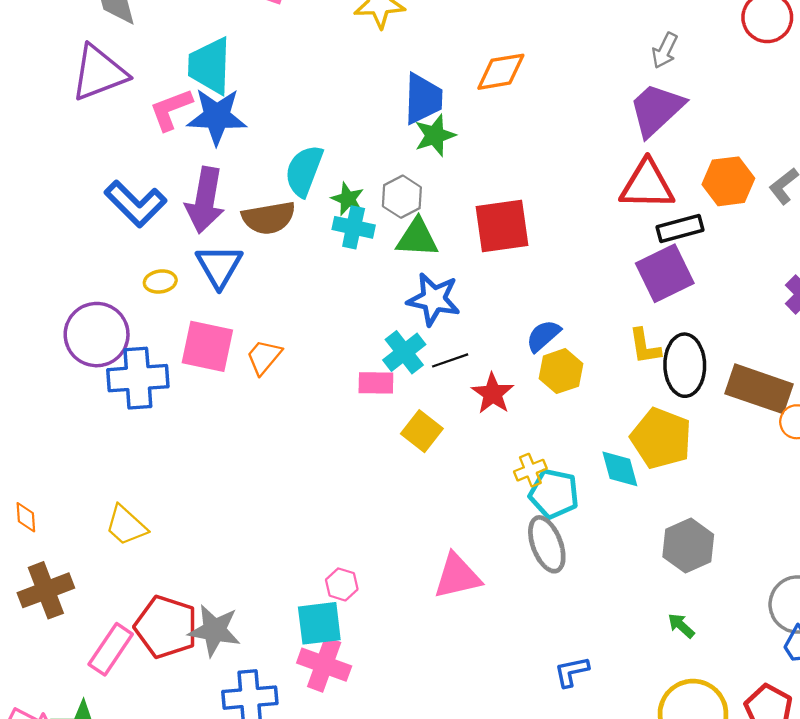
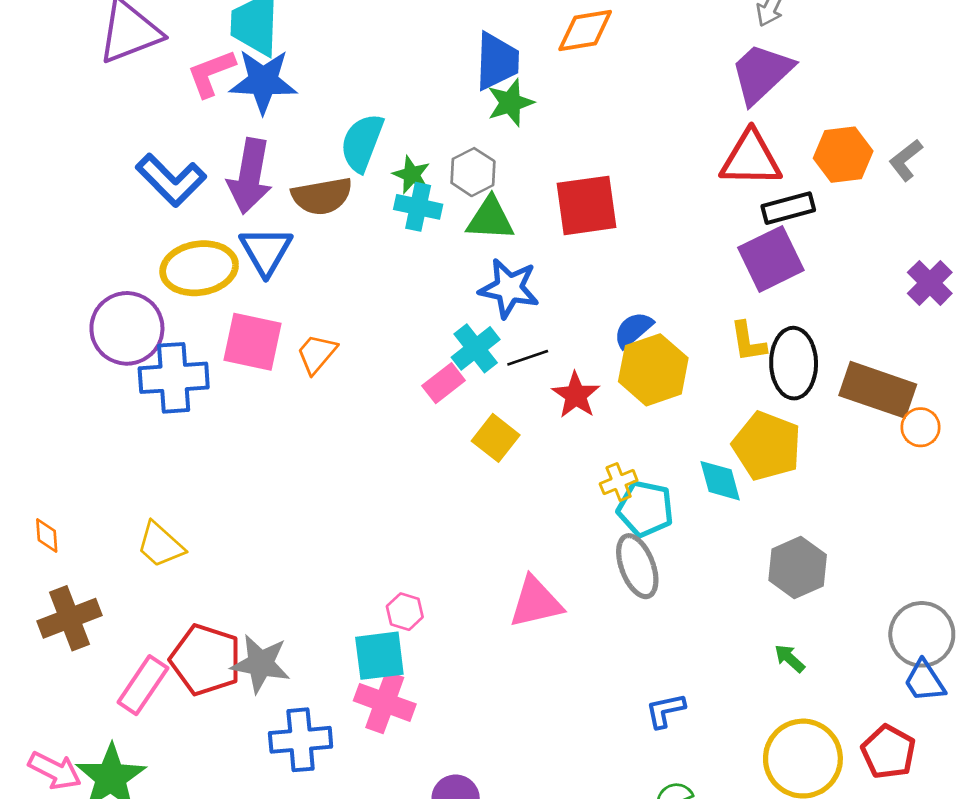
yellow ellipse: (160, 282) -> (199, 268), size x2.0
yellow hexagon: (561, 371) -> (653, 370), size x1.4
pink rectangle: (376, 383) -> (444, 383), turned -39

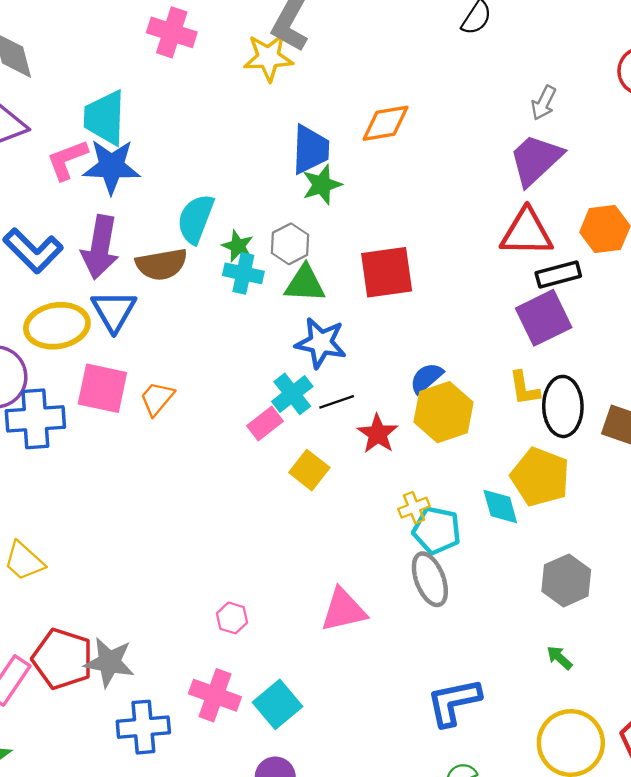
cyan square: (379, 656) -> (278, 704), moved, turned -33
blue L-shape: (665, 710) -> (454, 702), size x1.6

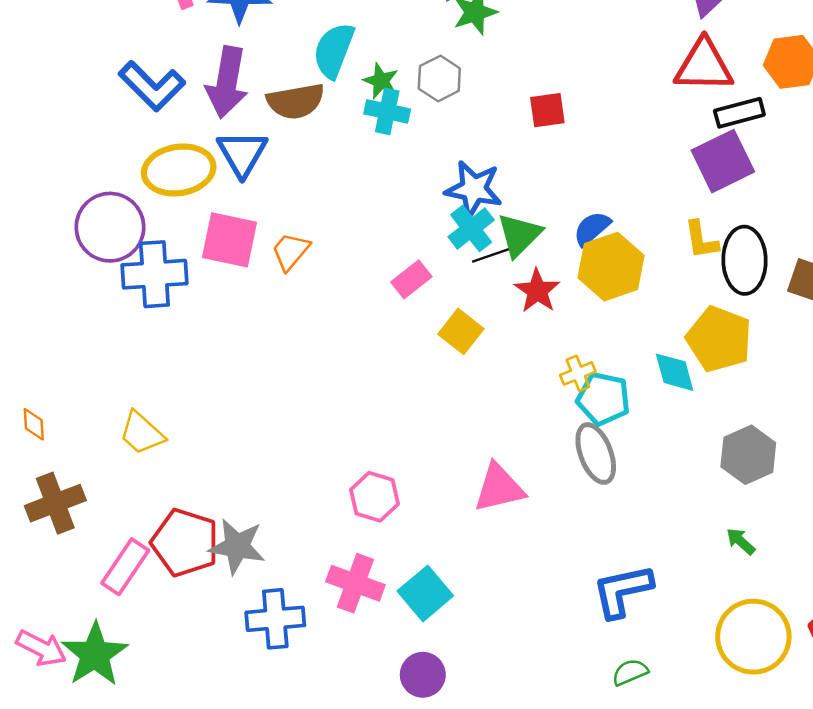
red square: (387, 272) -> (547, 110), size x0.6
green triangle: (305, 284) -> (519, 235), moved, turned -48
cyan cross: (292, 394) -> (471, 228), moved
pink hexagon: (232, 618) -> (374, 497), size x1.4

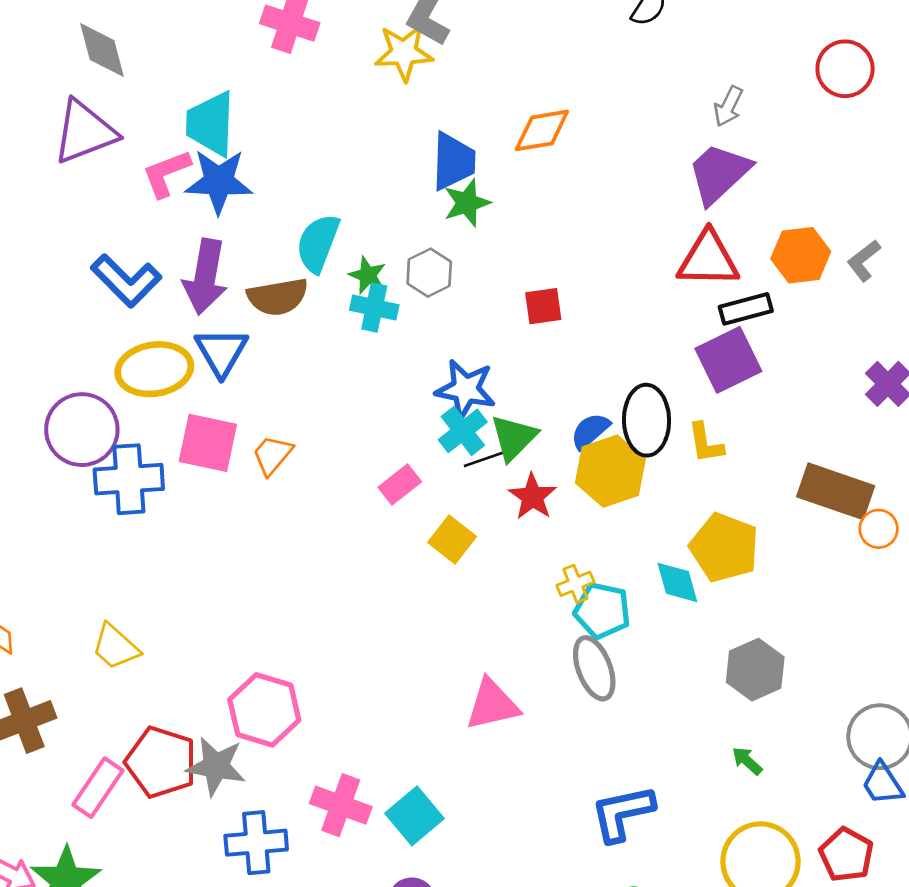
black ellipse: (745, 260) -> (647, 420), moved
pink hexagon: (374, 497) -> (264, 710), moved, size x1.4

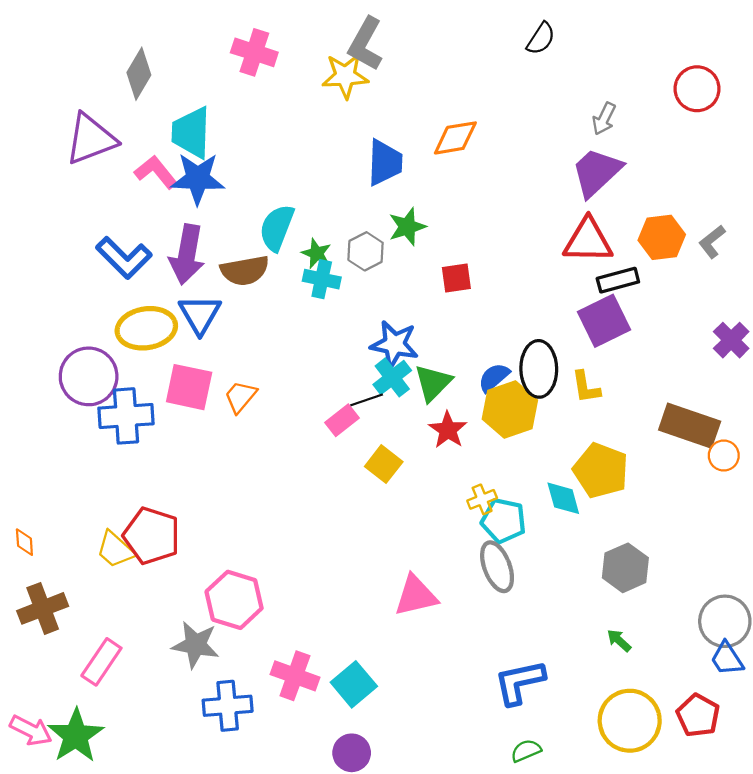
gray diamond: (102, 50) -> (139, 74), moved, turned 45
pink L-shape: (166, 173) -> (156, 172), turned 72
green star: (467, 203) -> (407, 227), moved
black line: (484, 459) -> (367, 400), moved
red pentagon: (161, 762) -> (152, 536), moved

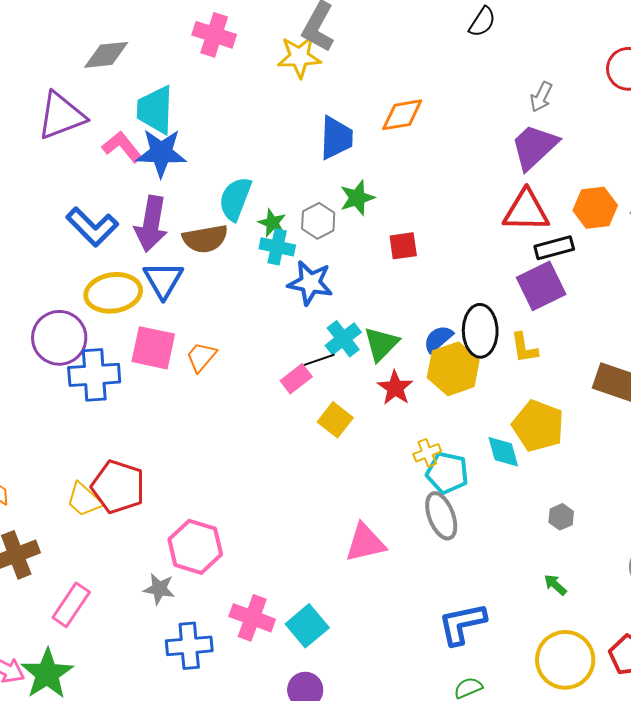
gray diamond: (139, 74) -> (106, 55), turned 54
blue star: (394, 344) -> (310, 283), moved
gray hexagon: (625, 568) -> (561, 517), size x0.6
gray star: (196, 645) -> (159, 589), size x0.7

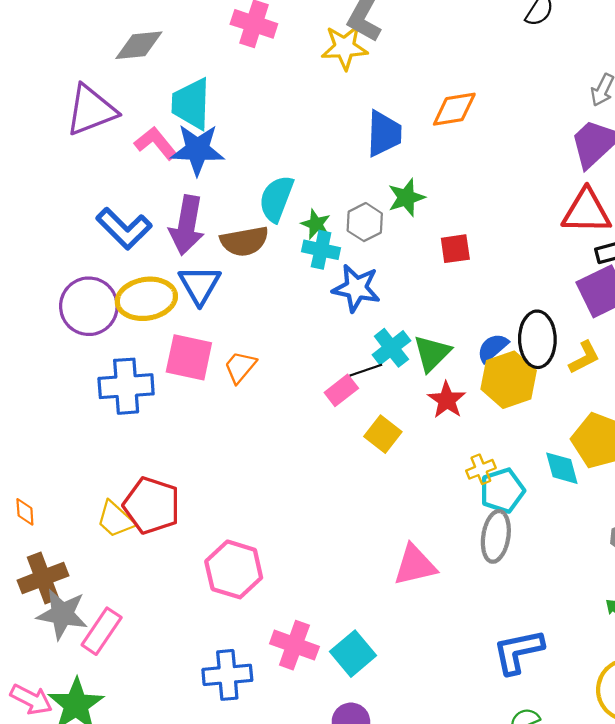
purple circle: (59, 338) -> (89, 306), moved
yellow L-shape: (524, 348) -> (584, 357), turned -108
cyan pentagon: (447, 473) -> (502, 491), turned -30
gray ellipse: (441, 516) -> (496, 536), turned 30
gray star: (159, 589) -> (62, 614), moved, size x1.5

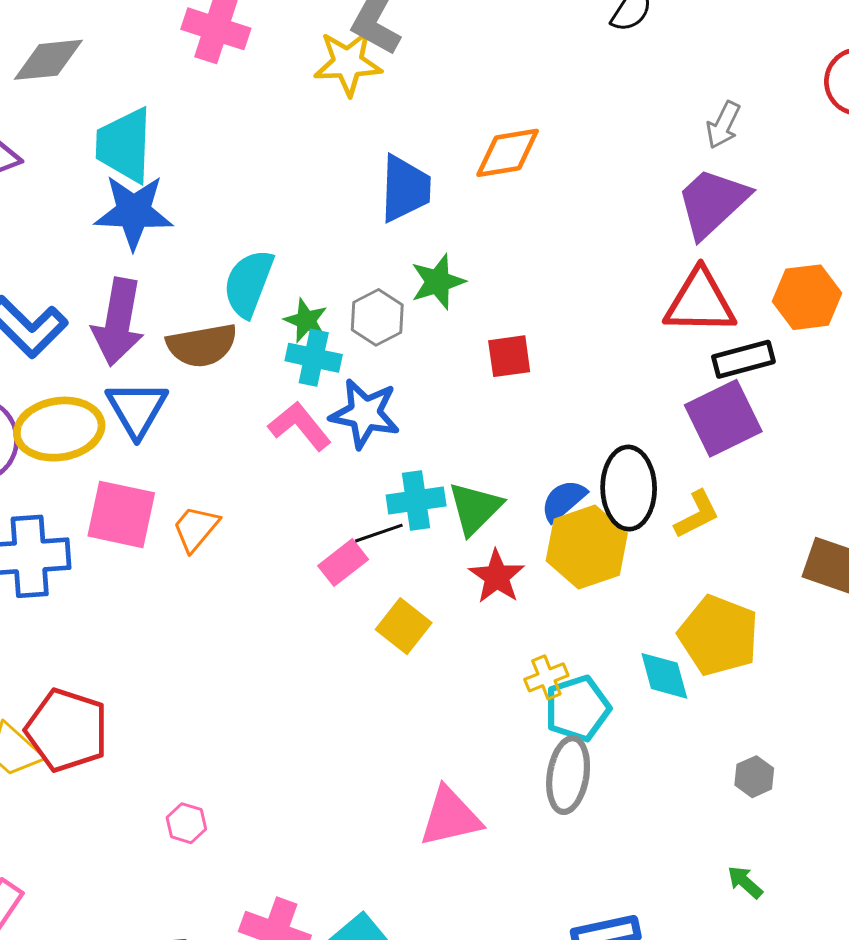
pink L-shape: (156, 143) -> (300, 426), moved
cyan cross: (391, 348) -> (416, 500), turned 30
pink hexagon: (234, 569) -> (186, 823), size x0.5

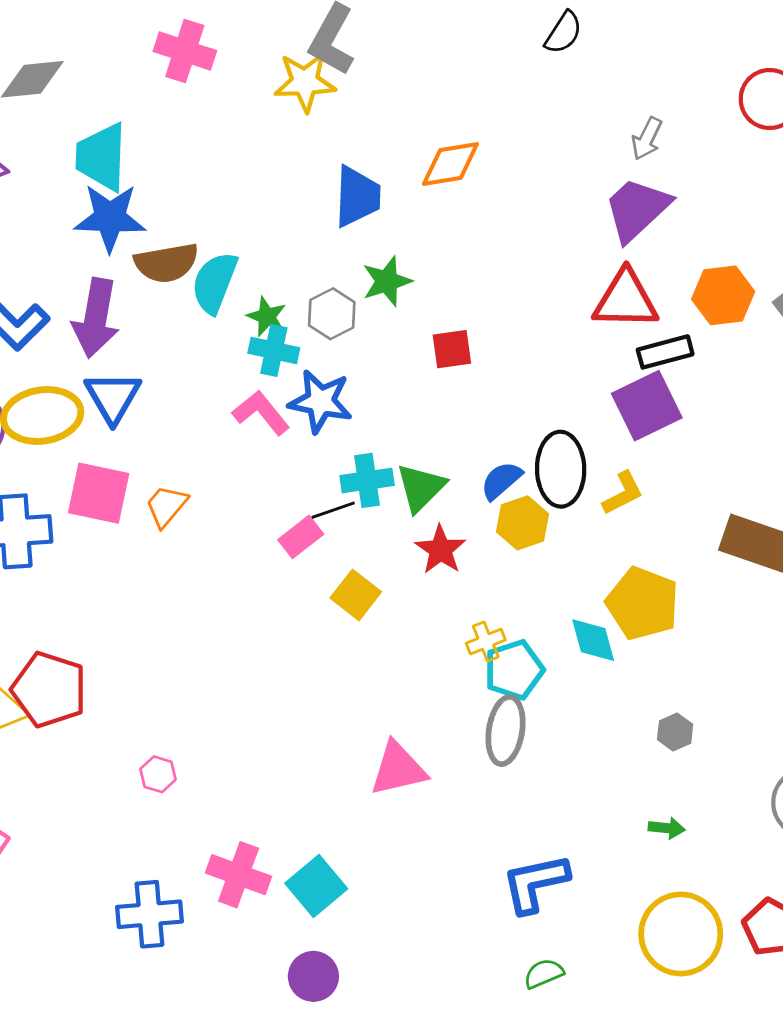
brown semicircle: (202, 345) -> (166, 263), moved
yellow hexagon: (587, 547) -> (522, 523), size x0.7
green arrow: (745, 882) -> (667, 828), turned 144

